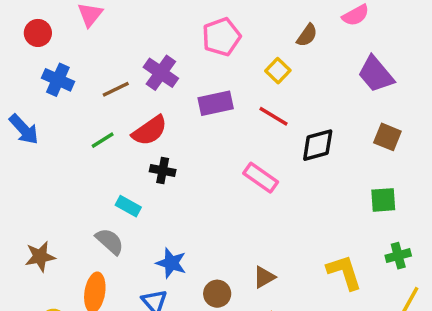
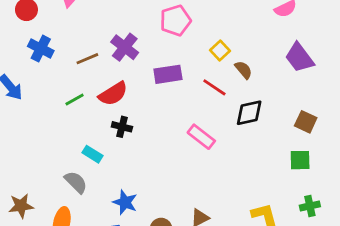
brown semicircle: (307, 35) -> (243, 70), moved, turned -78
brown square: (387, 137) -> (306, 122), moved
brown star: (40, 257) -> (21, 206), moved

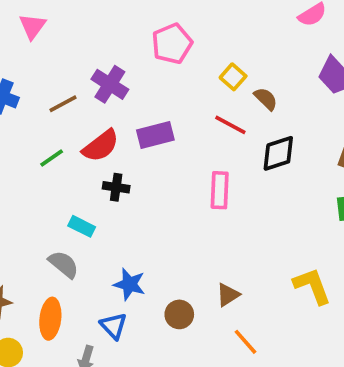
purple rectangle: (168, 74) -> (155, 135), moved
pink rectangle: (201, 137) -> (220, 190), turned 60

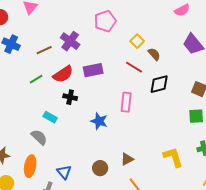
blue star: (129, 284) -> (99, 121), moved

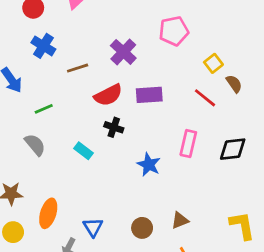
brown line: (44, 50) -> (78, 68), moved
green line: (36, 79) -> (44, 109), moved
black diamond: (159, 84) -> (233, 149), moved
gray semicircle: (39, 137) -> (35, 145), moved

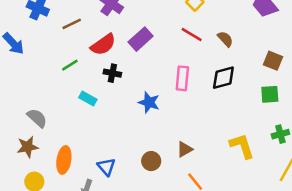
brown semicircle: (234, 84) -> (225, 39), moved
purple rectangle: (149, 95) -> (141, 39), turned -30
green line: (44, 109) -> (70, 65), moved
gray semicircle: (35, 145) -> (37, 118), moved

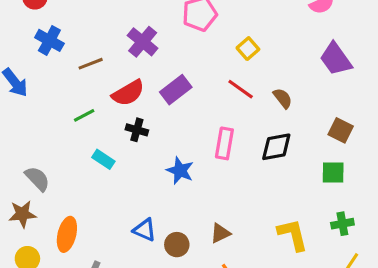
blue triangle: (106, 167) -> (145, 230), moved, turned -30

